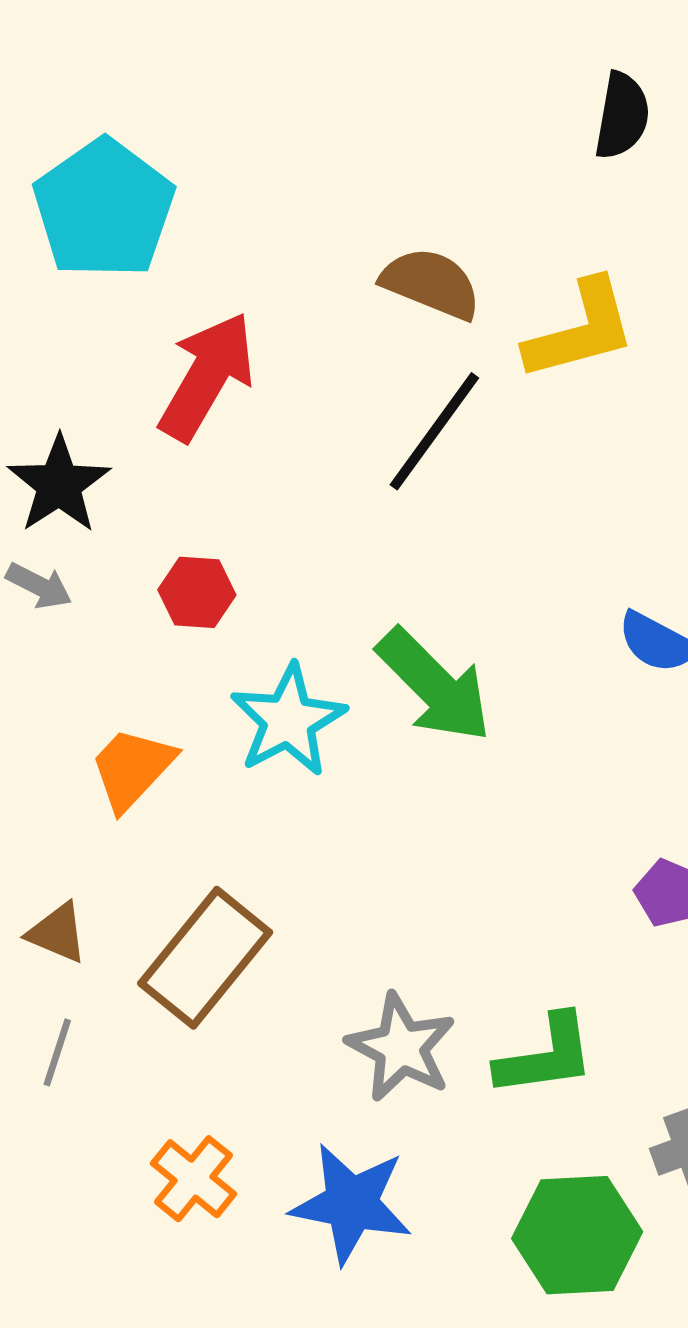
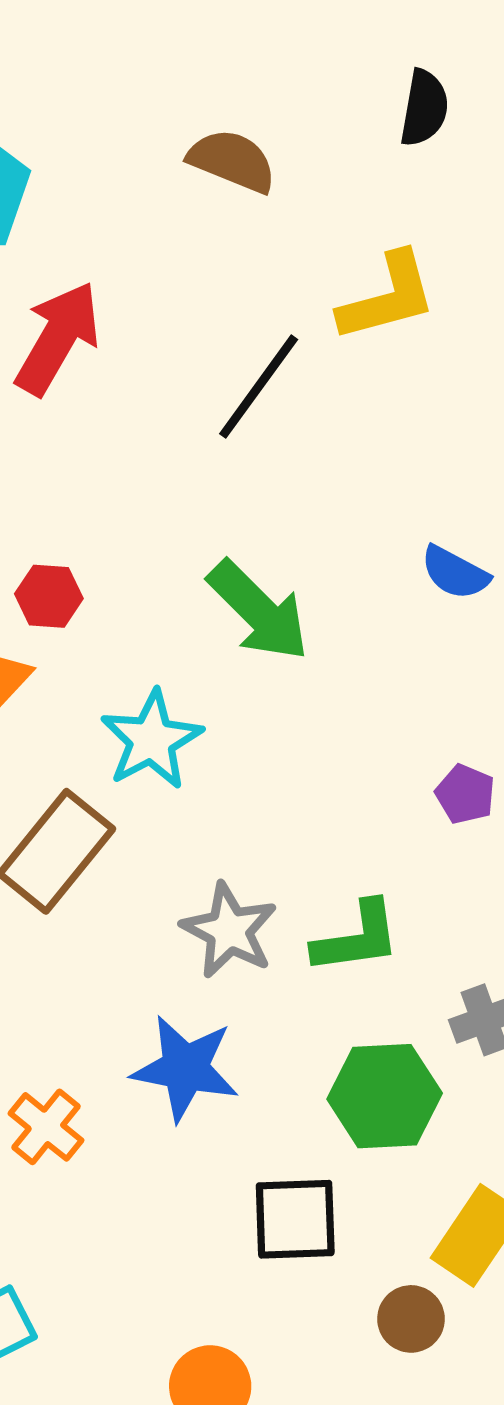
brown semicircle: (431, 283) -> (232, 161), moved
red hexagon: (197, 592) -> (49, 596), moved
cyan star: (288, 720) -> (152, 740), moved
orange cross: (193, 1179) -> (46, 1127), moved

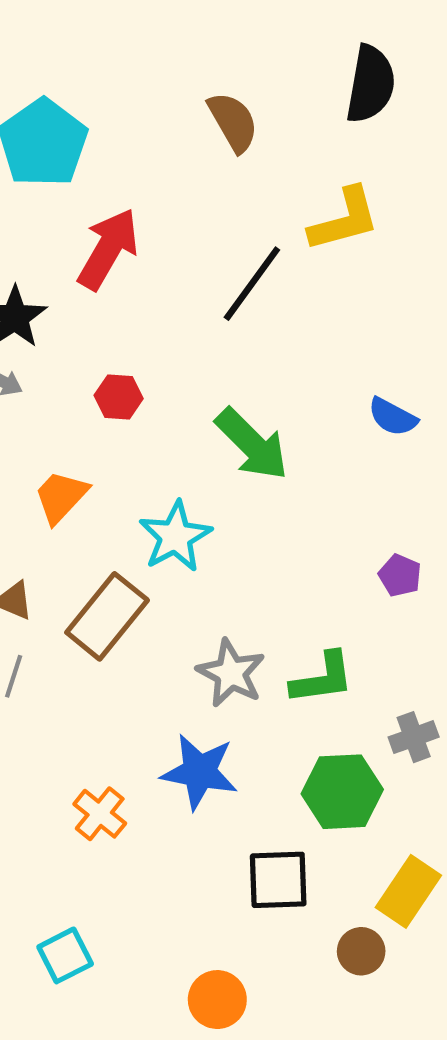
black semicircle: (424, 108) -> (371, 84), size x1.4
brown semicircle: (232, 161) -> (233, 122), turned 38
red hexagon: (49, 596) -> (119, 397), moved

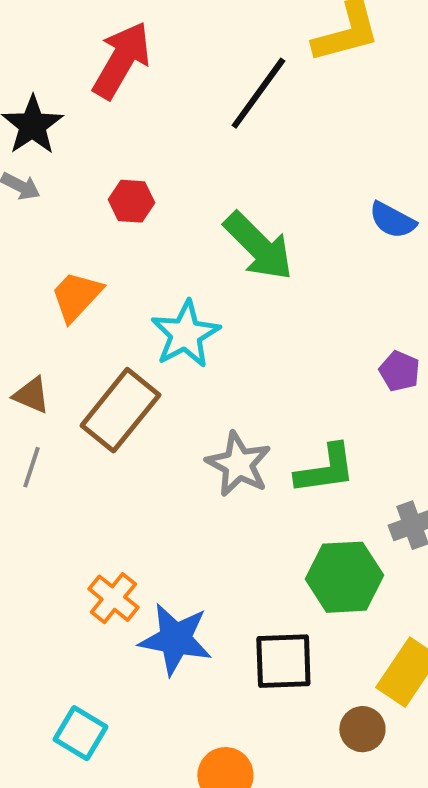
blue star: (199, 772) -> (175, 639), moved
cyan square: (65, 955) -> (80, 733), turned -32

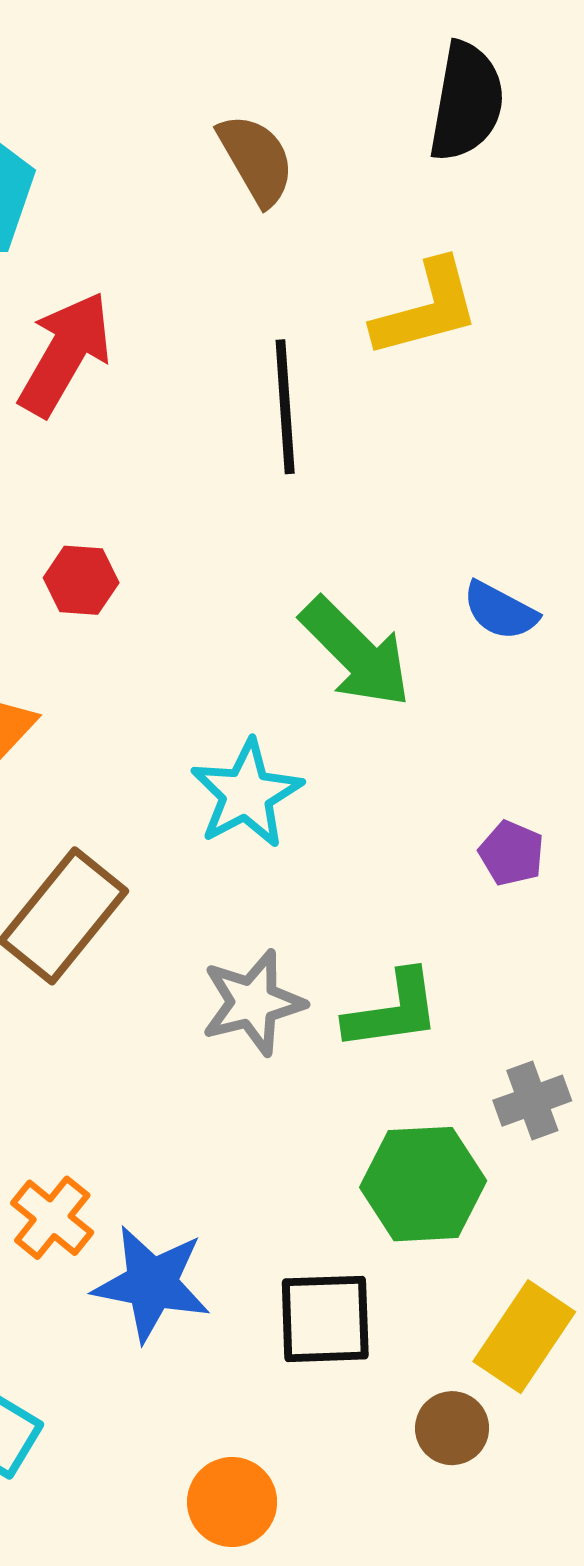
black line: (258, 93) -> (285, 407), turned -40
green arrow: (258, 246) -> (356, 652), moved
cyan star: (185, 334) -> (246, 794), moved
gray star: (238, 464) -> (253, 1003), turned 30

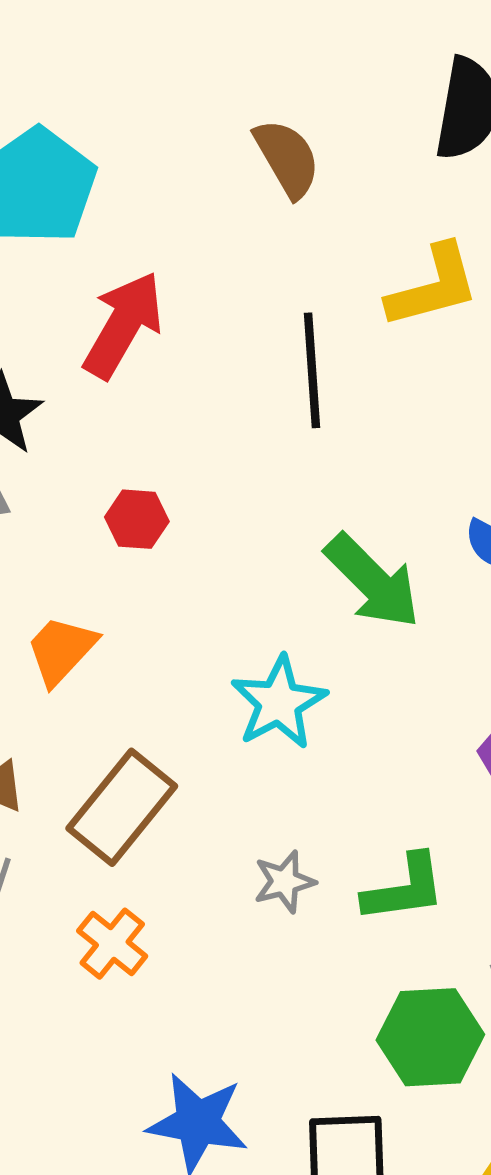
gray star: (253, 1003) -> (284, 882), size x0.7
orange cross: (52, 1218) -> (112, 944), moved

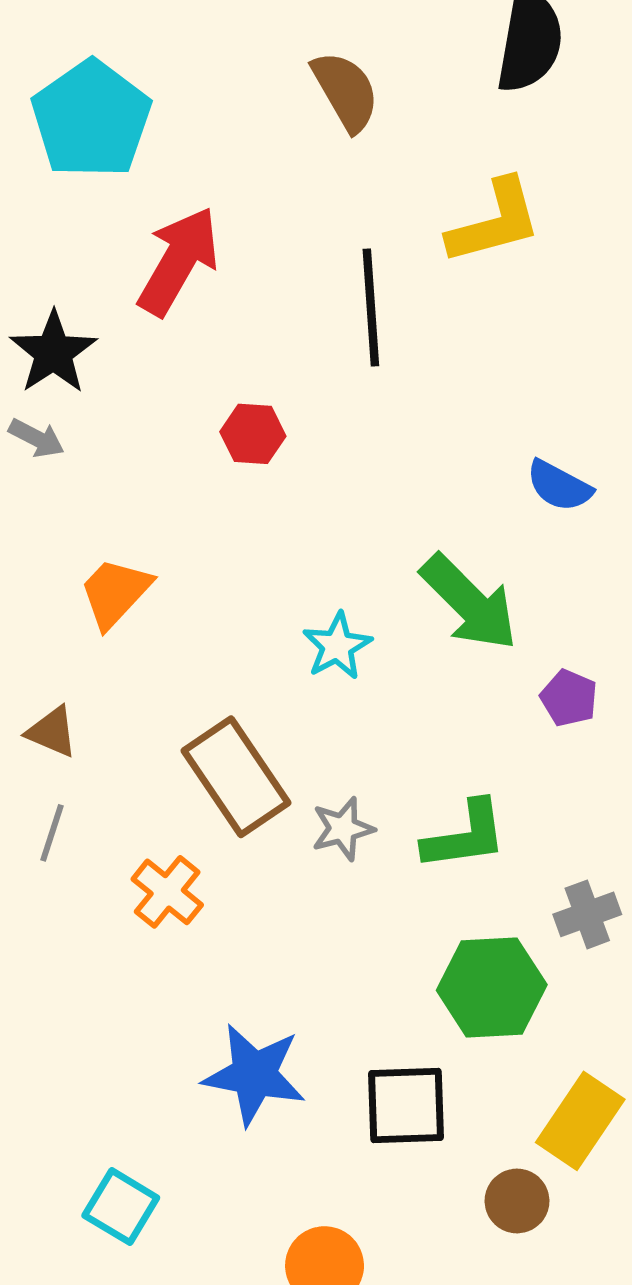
red hexagon: (137, 519) -> (253, 434), moved
green arrow: (373, 581) -> (469, 603), moved
cyan star: (279, 702) -> (337, 646), size x0.7
brown rectangle: (122, 807) -> (236, 777), moved, turned -73

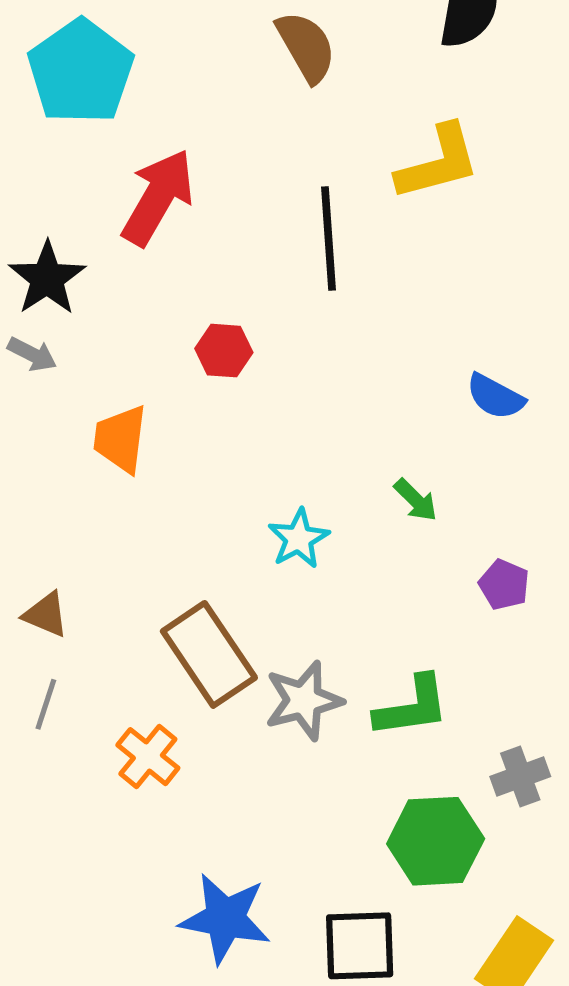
orange trapezoid: (115, 593) -> (121, 439), moved, turned -36
green arrow: (469, 603) -> (416, 500), size x0.5
gray star: (343, 829) -> (304, 700), size x1.4

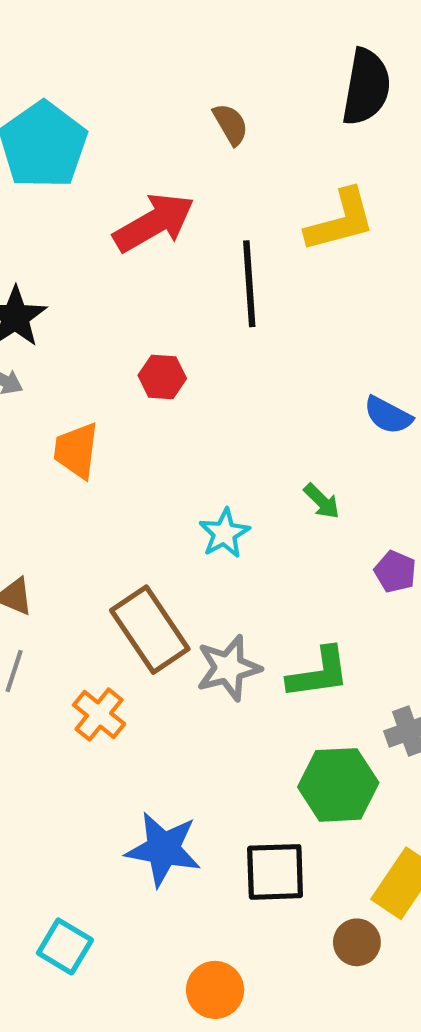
brown semicircle: (306, 47) -> (231, 124), size x0.7
red arrow: (158, 197) -> (154, 223), moved, turned 30

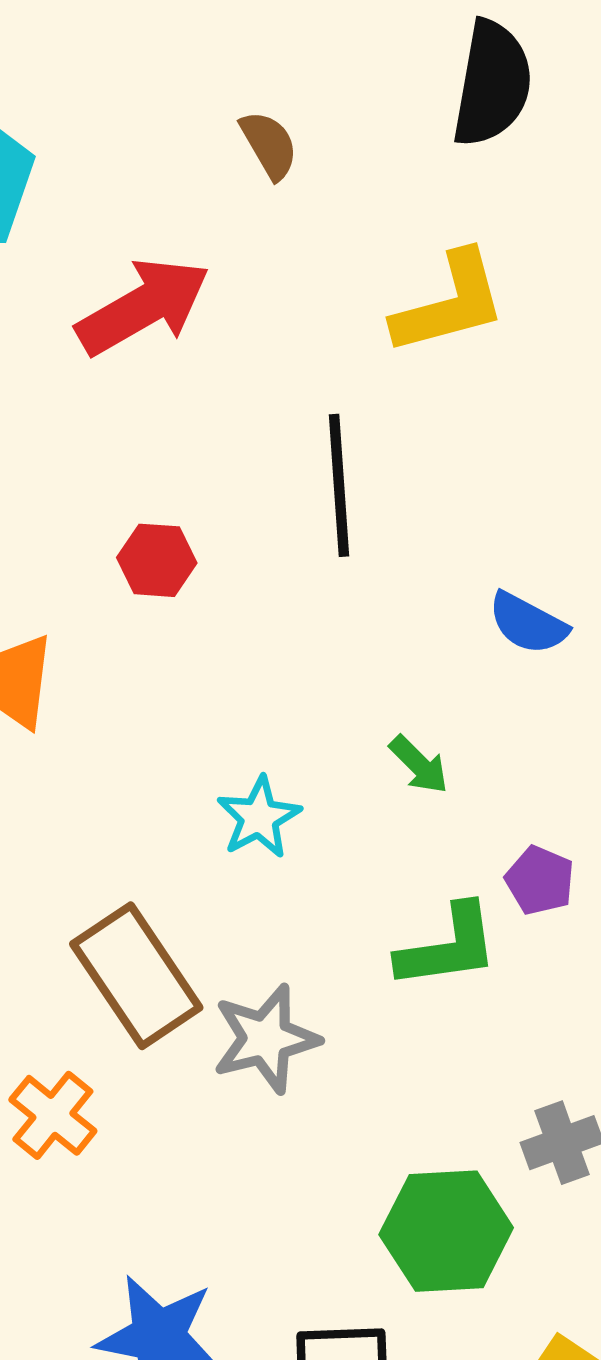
black line: (249, 284) -> (339, 485), moved
green L-shape: (319, 673) -> (448, 947), moved

